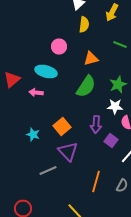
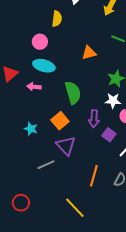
yellow semicircle: (84, 24) -> (57, 19), moved
pink circle: (59, 46) -> (40, 42), moved
green semicircle: (86, 86) -> (73, 93), moved, turned -50

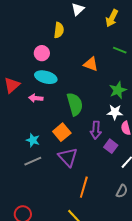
orange triangle: (89, 53) -> (91, 64), turned 35
gray line: (46, 165) -> (33, 161), moved
orange line: (94, 176) -> (84, 187), moved

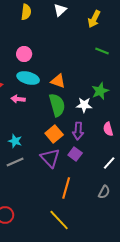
yellow semicircle: (59, 30) -> (26, 12), moved
orange triangle: (91, 64) -> (58, 81), moved
white star: (115, 112) -> (84, 105), moved
orange square: (62, 132) -> (54, 134), moved
purple square: (111, 146) -> (75, 154), moved

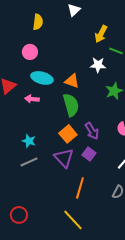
yellow semicircle: (26, 12) -> (38, 22), moved
yellow arrow: (94, 19) -> (101, 34), moved
pink circle: (24, 54) -> (30, 52), moved
white star: (84, 105) -> (98, 65), moved
purple arrow: (78, 131) -> (92, 131), turned -36

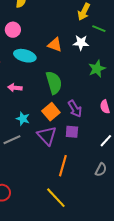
orange triangle: (72, 81) -> (55, 45), moved
pink arrow: (32, 99) -> (15, 88), moved
cyan star: (29, 141) -> (23, 119), moved
purple square: (89, 154) -> (72, 132), turned -32

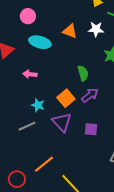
green semicircle: (54, 83) -> (83, 73), moved, size x0.7
purple arrow: (75, 109) -> (90, 95), turned -96
purple square: (72, 132) -> (91, 129), moved
orange line: (63, 166) -> (44, 164), moved, turned 35

